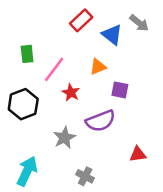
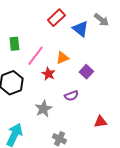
orange triangle: (98, 67) -> (62, 58), moved
purple square: (120, 90) -> (86, 72), turned 32
purple semicircle: (100, 121) -> (71, 96), size x0.6

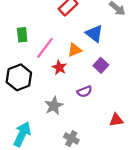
blue triangle: (80, 29) -> (94, 34), moved

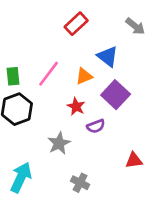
green rectangle: (22, 35) -> (13, 76), moved
purple square: (101, 65) -> (116, 95), size x1.5
red star: (59, 67) -> (76, 106), moved

